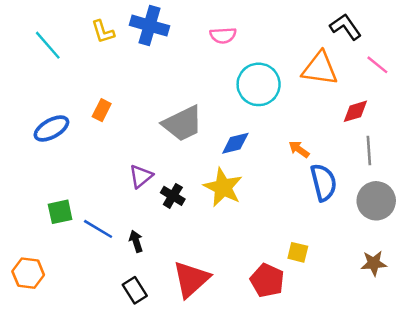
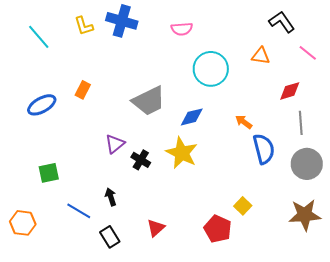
orange triangle: (320, 68) -> (261, 56), size x0.6
blue line: (98, 229) -> (79, 211), moved
yellow square: (298, 252) -> (243, 206), turned 30
brown star: (374, 263) -> (305, 215), size x1.5
red triangle: (191, 279) -> (156, 228), size x0.6

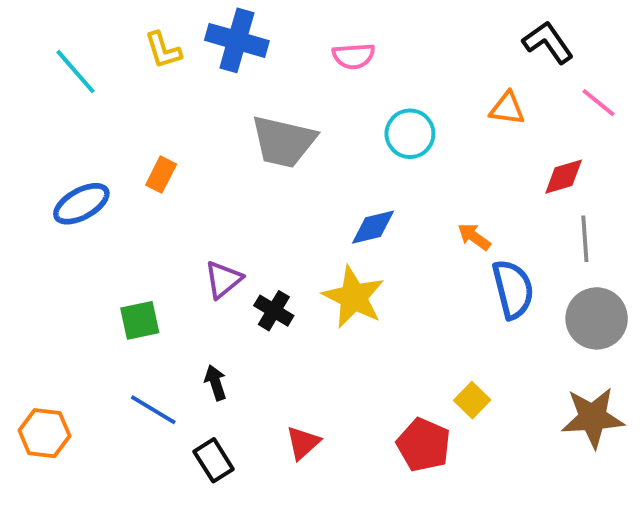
cyan circle: (211, 69) -> (410, 134), size x0.7
gray trapezoid: (149, 101) -> (284, 142), moved, turned 39
green square: (49, 173) -> (140, 320), moved

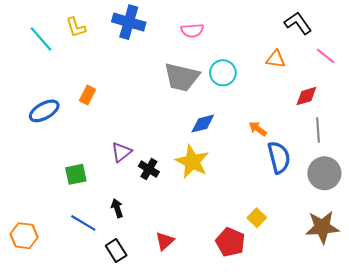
yellow L-shape: (163, 50) -> (76, 27), moved
gray trapezoid: (284, 142) -> (182, 77), moved

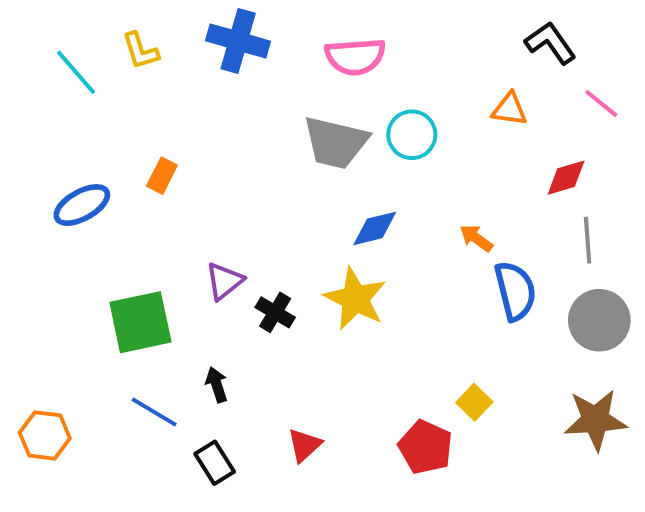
pink semicircle: (192, 31) -> (355, 57), size x1.4
green square: (76, 174) -> (140, 322), size x1.6

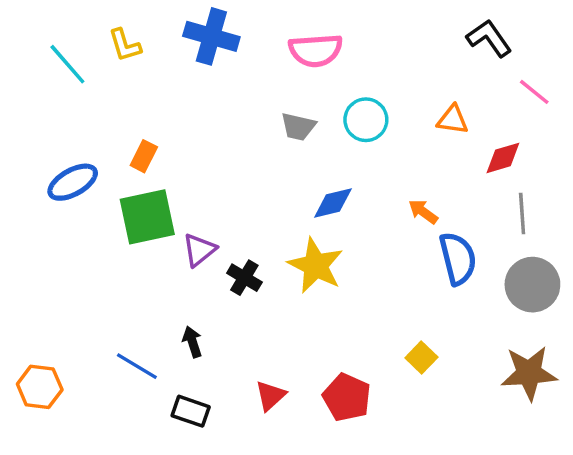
orange triangle: (509, 109) -> (453, 120), moved
gray trapezoid: (336, 143) -> (298, 127), size x0.6
green square: (140, 322) -> (147, 217), moved
red pentagon: (426, 447) -> (347, 397), moved
black rectangle: (215, 463) -> (191, 411), turned -39

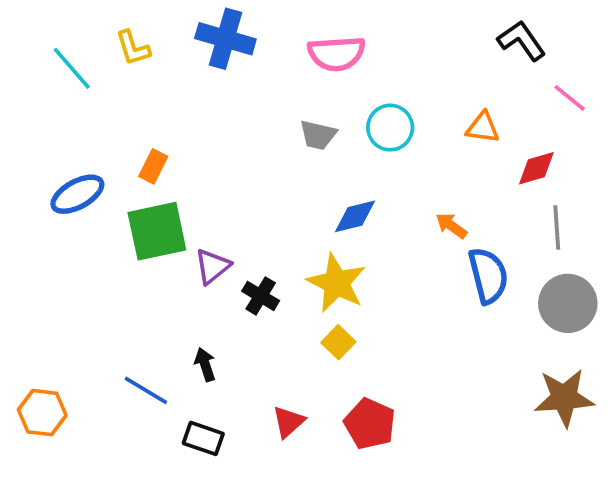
yellow square: (421, 357) -> (338, 342), moved

